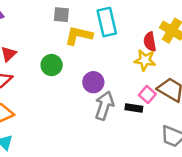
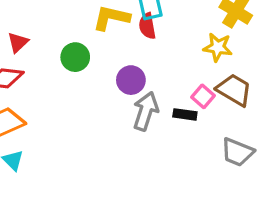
red semicircle: (150, 42) -> (147, 26), moved
yellow star: (145, 60) -> (218, 47), moved

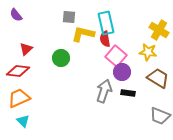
purple circle: (131, 80) -> (122, 72), moved
pink square: (203, 96) -> (116, 56), moved, size x1.5

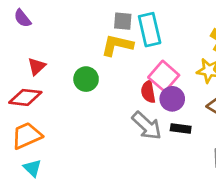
gray square: (69, 17) -> (123, 21), moved
red semicircle: (105, 39) -> (148, 92), moved
gray arrow: (104, 91) -> (147, 126), turned 115

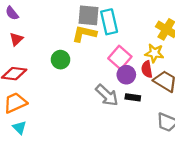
gray square: (123, 21) -> (89, 15), size x1.5
red triangle: (37, 66) -> (16, 39), moved
red semicircle: (148, 92) -> (147, 69), moved

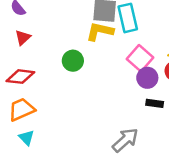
gray arrow: (107, 95) -> (125, 140), moved, turned -85

